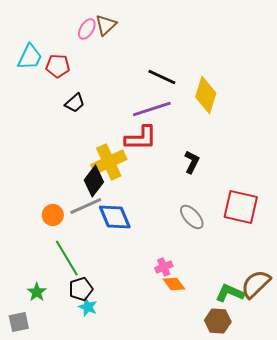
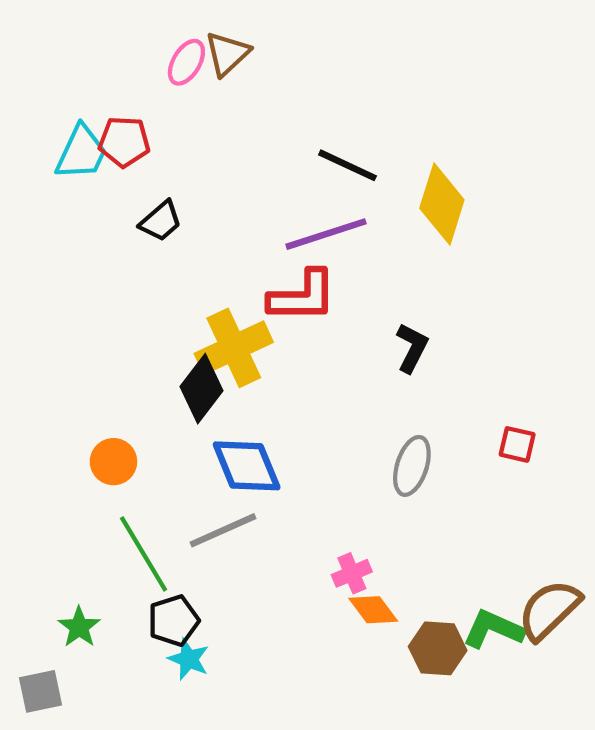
cyan trapezoid: (30, 57) -> (81, 152), moved
gray line: (86, 206) -> (223, 530), moved
red square: (241, 207) -> (517, 444), size x0.5
gray ellipse: (192, 217) -> (412, 466), turned 60
brown hexagon: (218, 321) -> (438, 648), moved

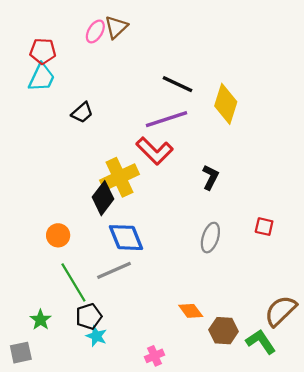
red pentagon: (124, 142) -> (43, 51), moved
red L-shape: (302, 296) -> (155, 151), turned 45
pink cross: (352, 573) -> (155, 356), moved
green L-shape: (494, 629) -> (261, 342), moved, turned 32

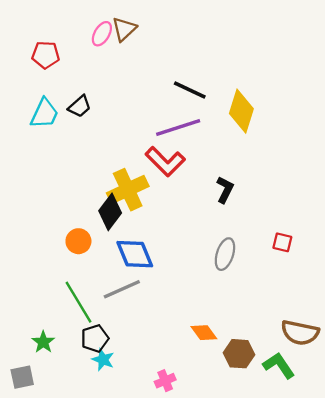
cyan trapezoid: (42, 78) -> (44, 113), moved
black trapezoid: (82, 113) -> (80, 106), moved
orange circle: (58, 235) -> (78, 241), moved
brown semicircle: (281, 311) -> (300, 333), turned -124

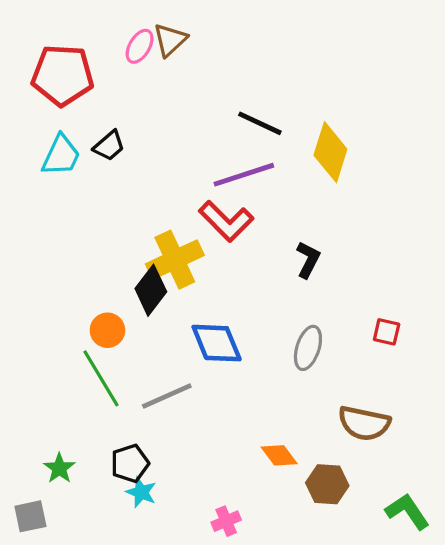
red pentagon: (46, 55) -> (63, 75), size x1.6
blue diamond: (135, 254) -> (217, 343), moved
green line: (78, 302) -> (101, 378), moved
brown semicircle: (300, 333) -> (364, 423), moved
green L-shape: (279, 365) -> (407, 512), moved

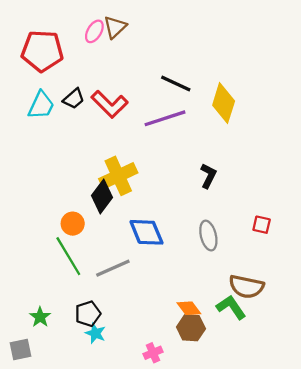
red L-shape: (226, 221) -> (110, 104), moved
gray ellipse: (308, 348) -> (208, 236), turned -32
brown hexagon: (327, 484) -> (191, 328), moved
green L-shape: (407, 512) -> (231, 307), moved

